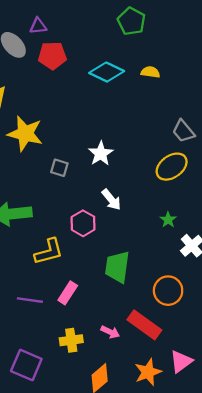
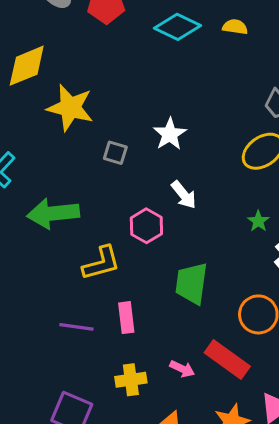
pink rectangle: (68, 293) -> (126, 318), turned -40

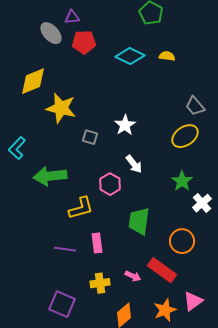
green star: (258, 221) -> (182, 181), size x1.5

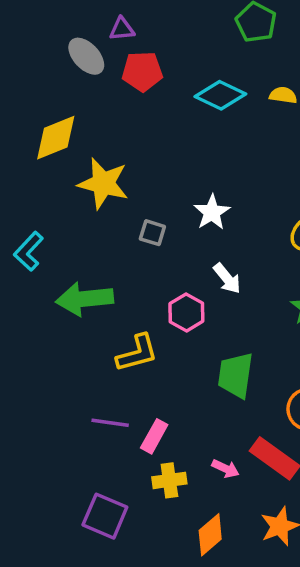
pink rectangle: (97, 243) -> (154, 436), moved, turned 36

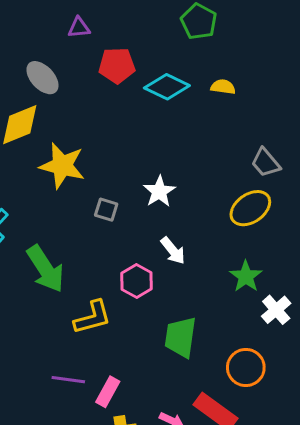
gray ellipse: (86, 56) -> (42, 78), moved
red pentagon: (142, 71) -> (117, 66), moved
green arrow: (85, 299) -> (46, 269), turned -117

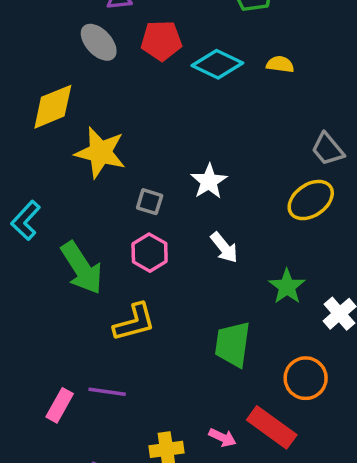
gray ellipse: (42, 78) -> (99, 42), moved
green star: (246, 276) -> (287, 287), moved
pink hexagon: (137, 281) -> (150, 253), moved
pink rectangle: (108, 392) -> (60, 405), moved

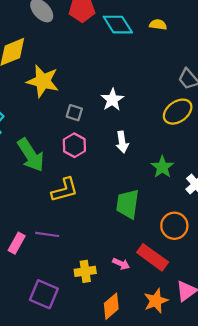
cyan diamond: (217, 64) -> (118, 25), turned 32
white arrow: (224, 248) -> (122, 142), turned 30

